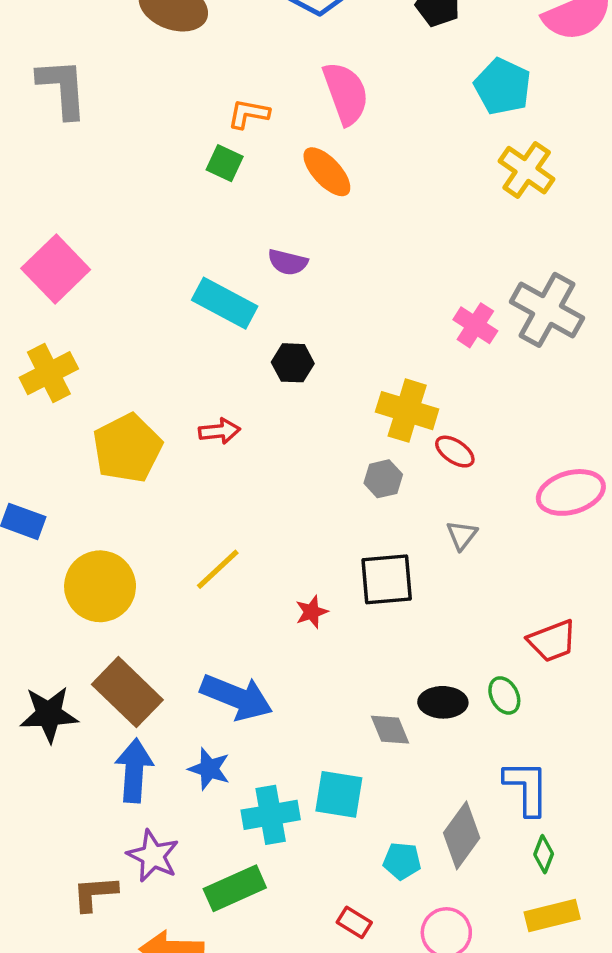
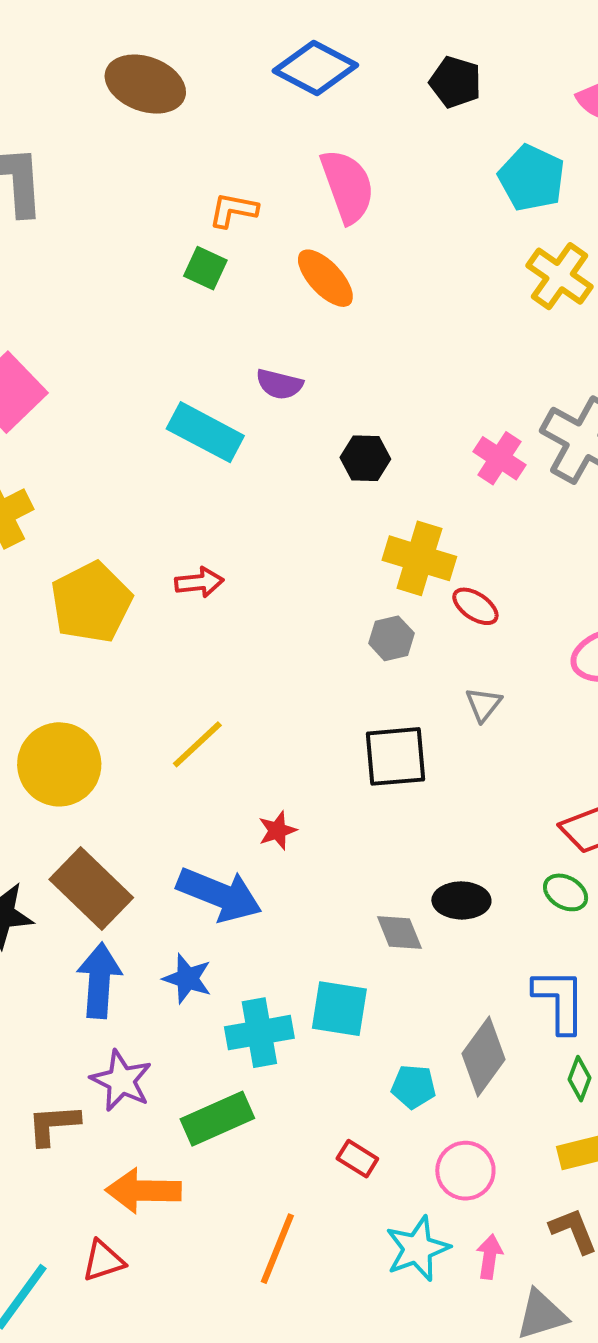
black hexagon: (293, 363) -> (365, 458), moved
red star: (312, 612) -> (277, 830), moved
green ellipse: (504, 695) -> (566, 892), moved, turned -33

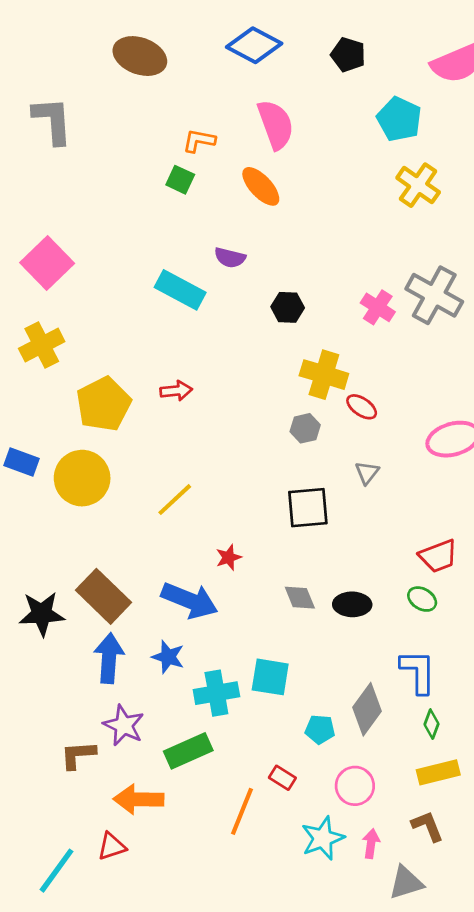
yellow circle: (59, 764) -> (82, 478), moved
gray diamond: (399, 933) -> (300, 598), moved
orange line: (277, 1249) -> (242, 811), moved

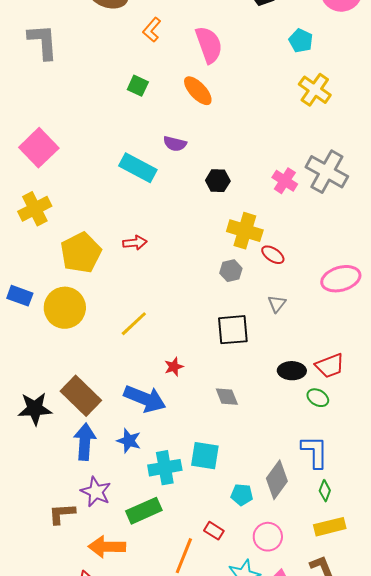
cyan pentagon: (399, 119) -> (301, 41), size x0.7
orange L-shape: (199, 141) -> (152, 30), moved, turned -60
black ellipse: (352, 604) -> (292, 371), moved

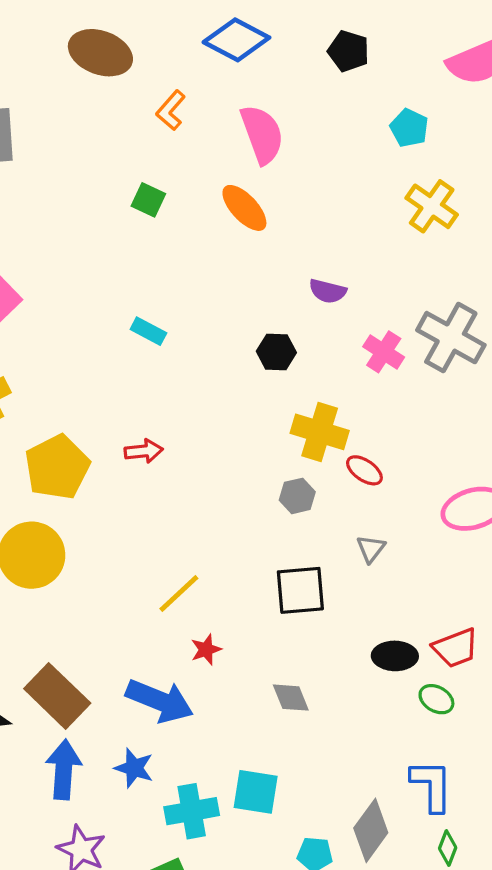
purple semicircle: (175, 144) -> (328, 291), moved
cyan rectangle: (138, 168) -> (148, 331), size x0.6
yellow line: (134, 324) -> (179, 594), moved

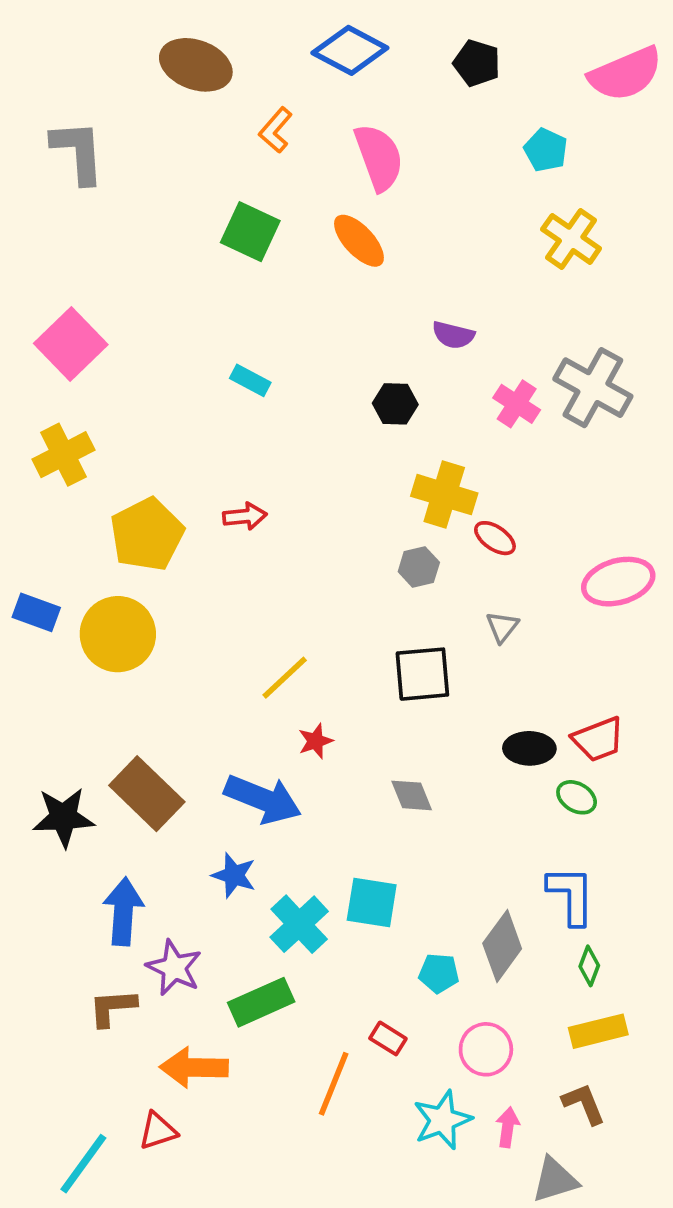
green square: (148, 200) -> (250, 232), size x1.5
blue arrow: (64, 770) -> (123, 912), moved
cyan cross: (192, 811) -> (299, 924), turned -33

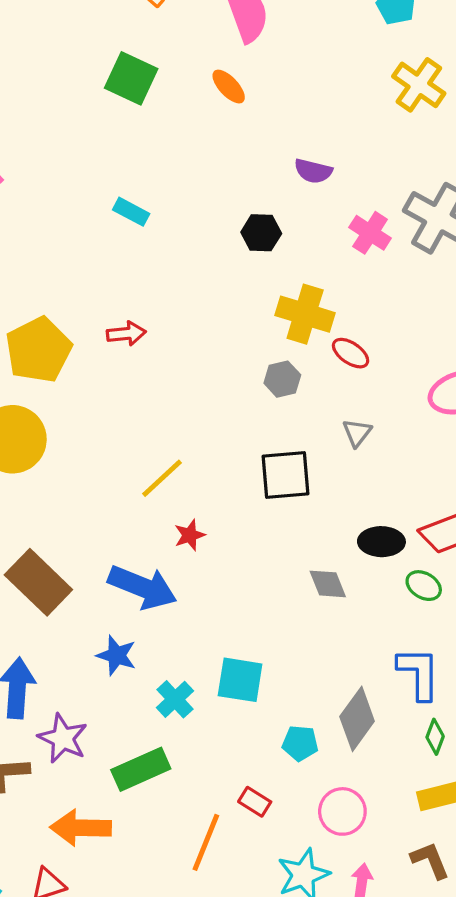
orange ellipse: (359, 241) -> (229, 87), size x0.7
gray diamond: (412, 795) -> (328, 584), moved
cyan cross: (299, 924) -> (175, 699), size x0.7

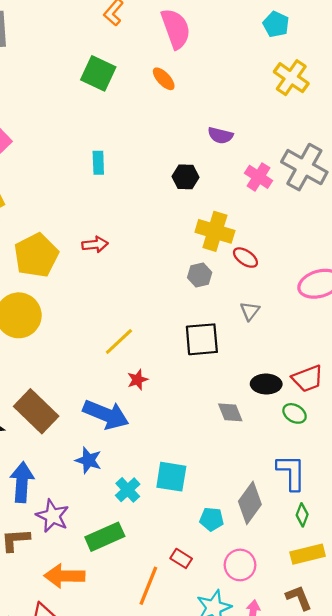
cyan rectangle: (131, 212) -> (98, 163), turned 60

